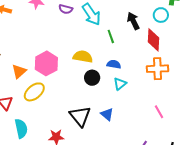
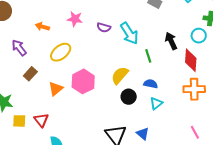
yellow semicircle: (83, 57) -> (120, 75), turned -60
yellow ellipse: (34, 92) -> (61, 52), moved

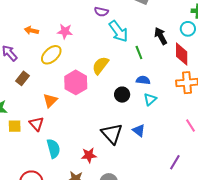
pink star: (75, 19) -> (65, 31), moved
purple semicircle: (104, 27) -> (101, 12), moved
yellow semicircle: (120, 75) -> (100, 65), moved
orange triangle: (56, 89) -> (50, 100), moved

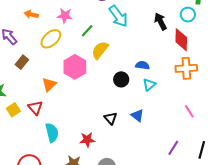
green line: (139, 53) -> (87, 31), moved, turned 64
yellow square: (15, 126) -> (13, 110), turned -32
black triangle: (112, 134) -> (111, 118), size x0.6

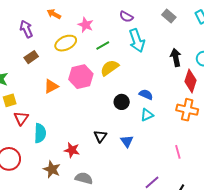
red triangle: (35, 108) -> (21, 118), moved

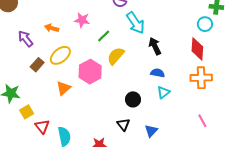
orange arrow: (54, 14) -> (52, 28), moved
yellow ellipse: (66, 43) -> (60, 55), moved
black arrow: (176, 57) -> (155, 46), moved
black circle: (122, 102) -> (133, 99), moved
blue triangle: (127, 141) -> (151, 131), moved, turned 32

